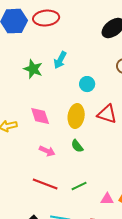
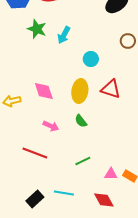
green star: (33, 69) -> (37, 29), moved
red line: (45, 184) -> (35, 153), moved

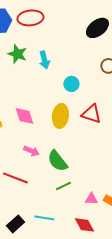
cyan arrow: (64, 35) -> (44, 60), turned -42
green semicircle: (81, 121) -> (57, 161), moved, size x1.6

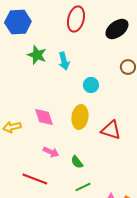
red ellipse: (30, 18) -> (76, 19), moved, turned -70
red triangle: (91, 114) -> (111, 130), moved
green semicircle: (57, 161) -> (77, 162), size x0.6

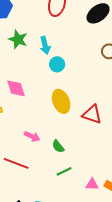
cyan circle: (91, 85) -> (57, 64), moved
pink diamond: (44, 117) -> (16, 88), moved
yellow ellipse: (80, 117) -> (61, 101), turned -30

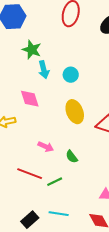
cyan arrow: (45, 45) -> (44, 70), moved
green line: (64, 171) -> (55, 182), moved

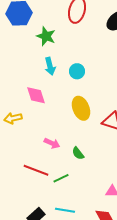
green star: (32, 50) -> (46, 36), moved

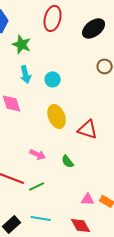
pink arrow: (52, 143) -> (38, 154), moved
green semicircle: (78, 153) -> (68, 161), moved

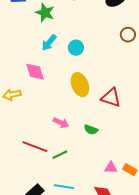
cyan arrow: (26, 74) -> (49, 43), turned 54
green semicircle: (68, 161) -> (91, 130), turned -32

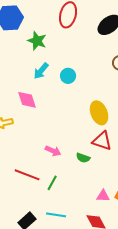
yellow ellipse: (80, 85) -> (99, 113), moved
red triangle: (111, 98) -> (102, 141), moved
green line: (60, 155) -> (52, 183), turned -35

